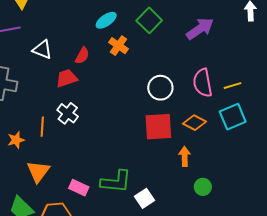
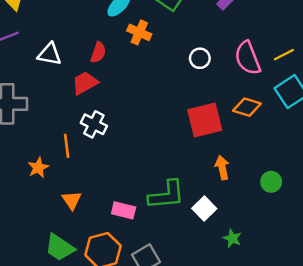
white circle: (160, 88) -> (200, 58), moved, size x0.7
orange arrow: (185, 156) -> (222, 168), moved
orange triangle: (38, 172) -> (72, 200), size x0.7

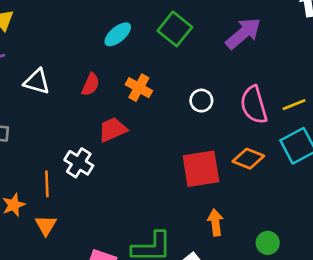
orange cross: (139, 32) -> (139, 88), moved
red trapezoid: (85, 83) -> (113, 130), moved
orange triangle: (72, 200) -> (46, 225), moved

